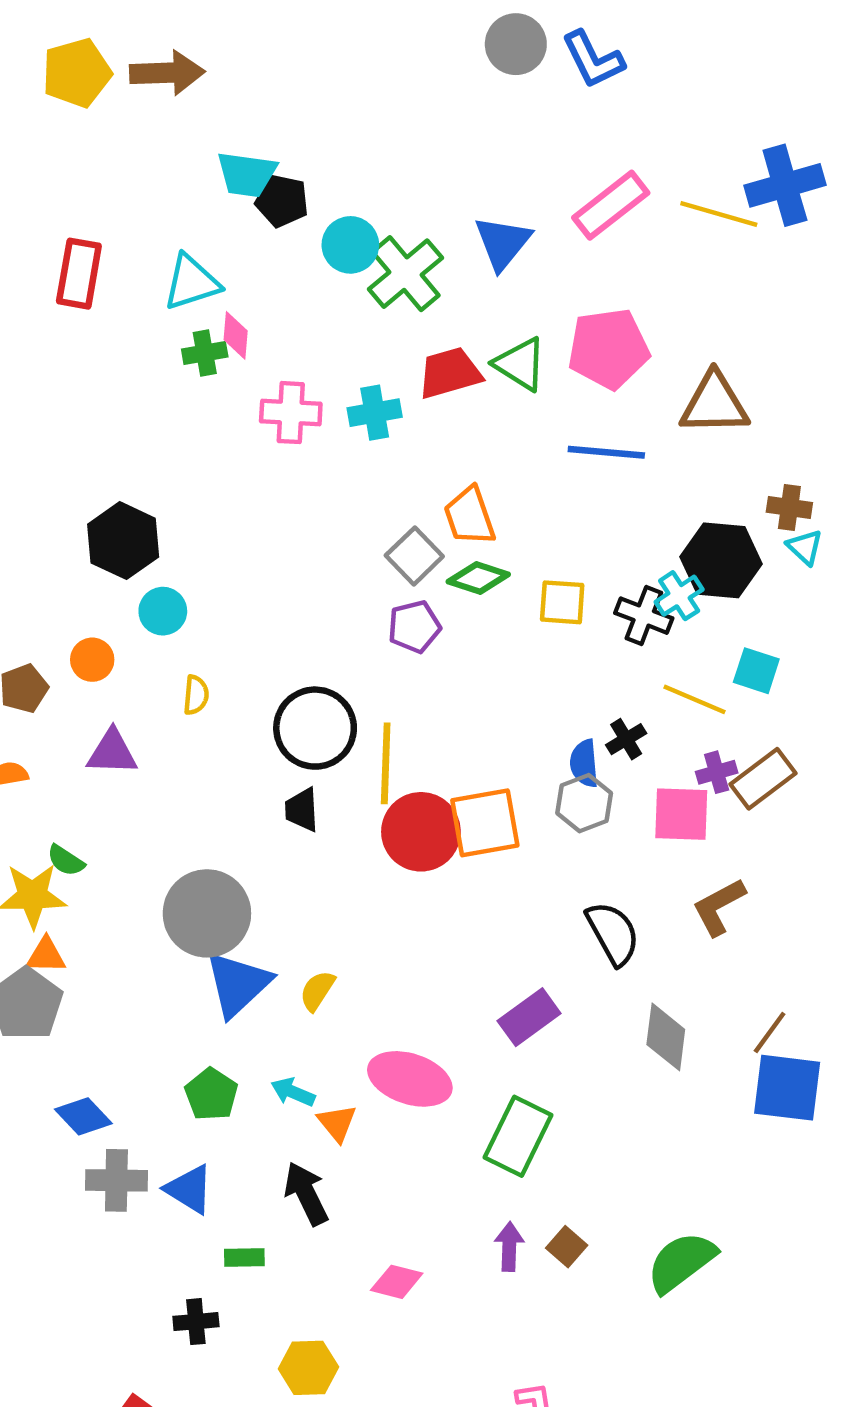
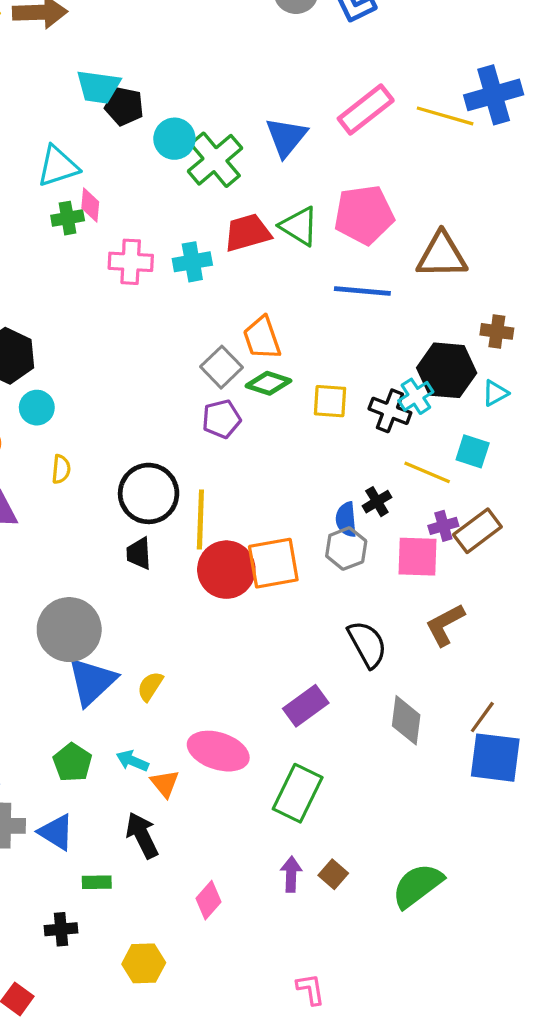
cyan triangle: (805, 547) -> (495, 393), moved, turned 48
pink diamond: (397, 1282) -> (208, 900), turned -63

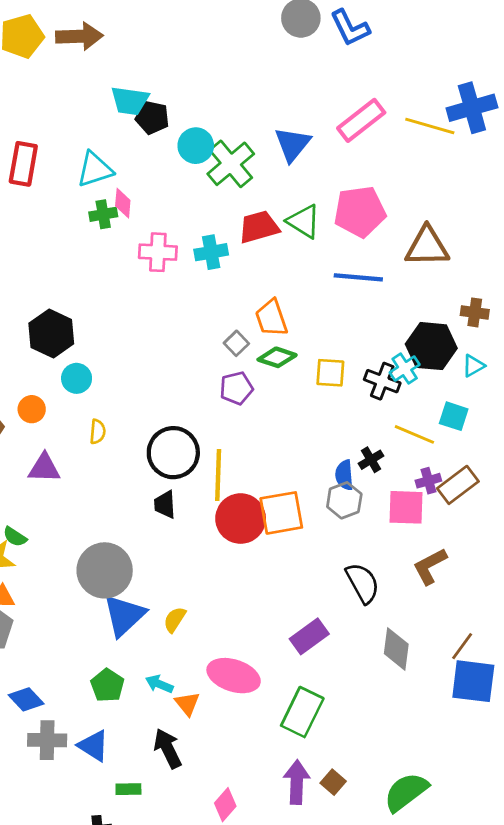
gray square: (221, 367) -> (236, 343), size x0.7
purple arrow: (291, 874) -> (297, 782), size x1.4

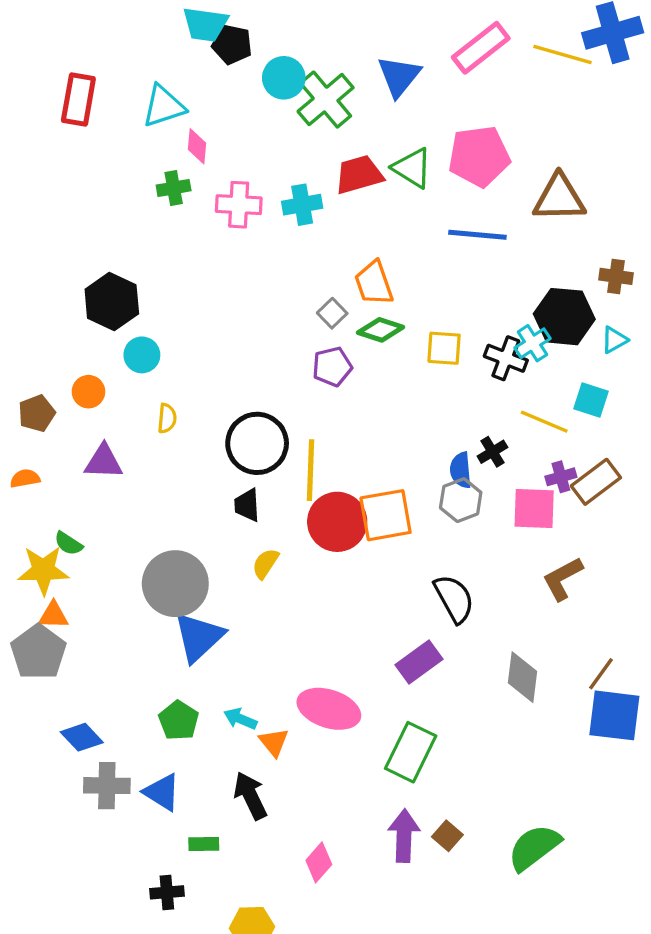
green cross: (103, 214) -> (174, 188), moved
black semicircle: (363, 583) -> (454, 599), moved
yellow semicircle: (175, 619) -> (265, 564), moved

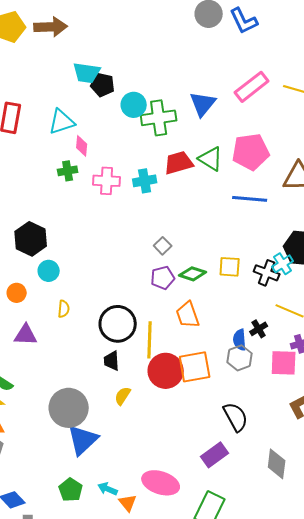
green cross: (326, 100) -> (159, 118), turned 32
orange trapezoid: (374, 283) -> (188, 315), moved
green diamond: (381, 330) -> (193, 274), moved

